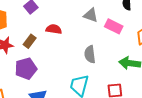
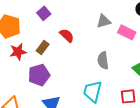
gray triangle: (91, 15) -> (104, 21), turned -35
red semicircle: (54, 29) -> (67, 35), turned 35

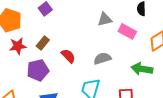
red semicircle: (67, 35) -> (68, 56), moved
gray semicircle: (103, 60) -> (102, 58), turned 78

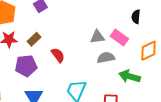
gray triangle: (105, 19) -> (97, 37), moved
gray semicircle: (102, 58) -> (106, 58), moved

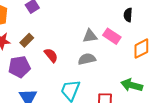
gray semicircle: (106, 58) -> (87, 59), moved
green arrow: (130, 76) -> (132, 85), moved

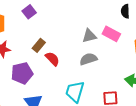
brown rectangle: (27, 40) -> (39, 45), moved

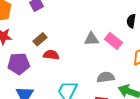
red semicircle: (52, 59) -> (51, 55), turned -49
gray semicircle: (88, 59) -> (106, 77), moved

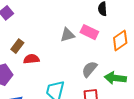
gray semicircle: (106, 77) -> (89, 69), turned -30

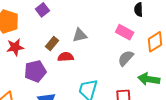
gray triangle: (68, 35) -> (80, 35), moved
gray semicircle: (89, 69) -> (126, 58), moved

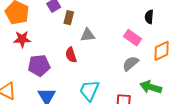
brown rectangle: (52, 43) -> (69, 18), moved, turned -32
red semicircle: (66, 57) -> (71, 55), turned -112

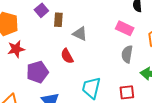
gray triangle: (88, 35) -> (80, 34), turned 42
gray semicircle: (131, 64) -> (127, 54), turned -30

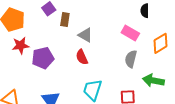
red semicircle: (67, 56) -> (82, 57), moved
purple pentagon: (37, 72) -> (43, 58), moved

